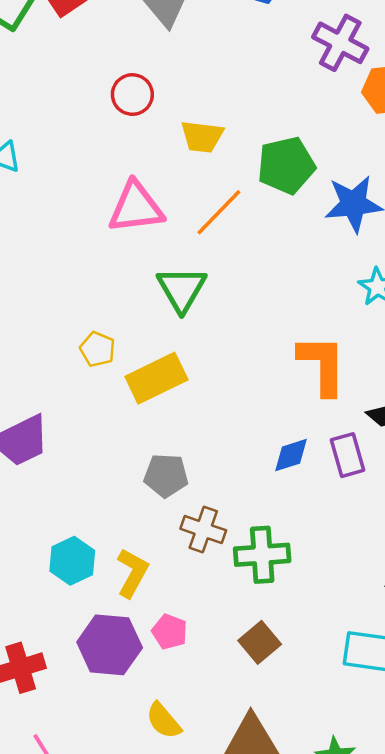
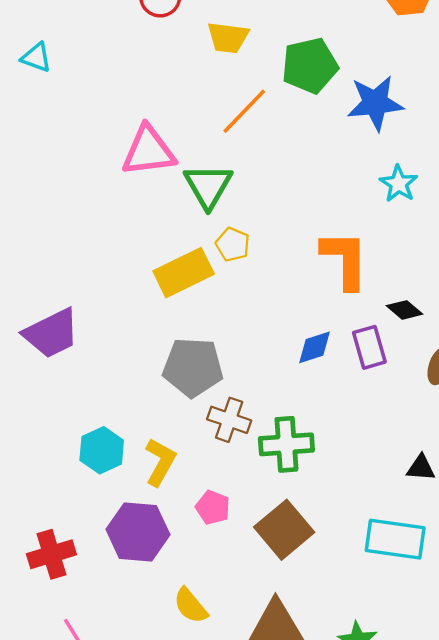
pink triangle: (136, 207) -> (148, 151), moved
yellow pentagon: (98, 349) -> (233, 244), moved
gray pentagon: (166, 475) -> (193, 367), size x1.4
pink pentagon: (170, 632) -> (213, 507), moved
brown square: (260, 642) -> (284, 530), size x1.4

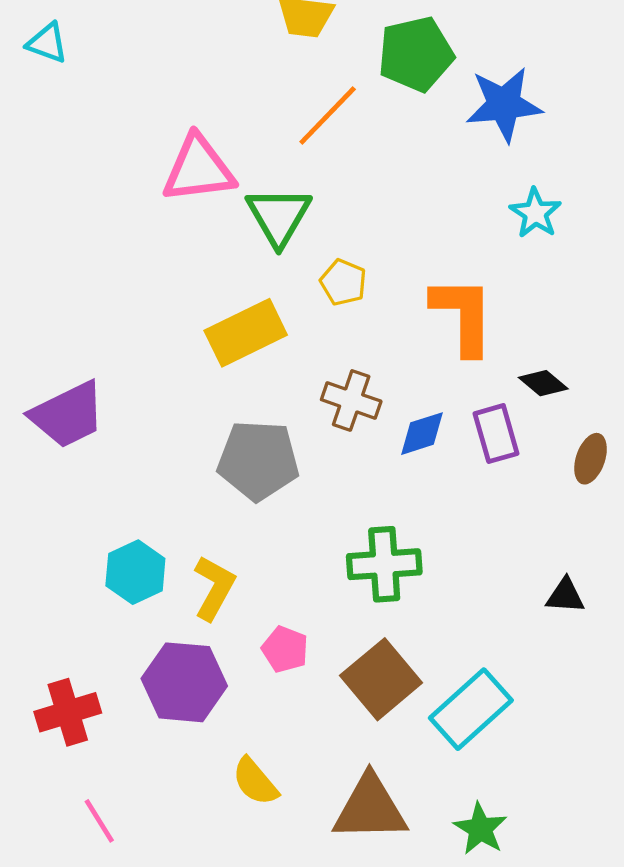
yellow pentagon: (233, 244) -> (343, 282), moved
brown cross: (229, 420) -> (351, 400), moved
cyan rectangle: (395, 539) -> (471, 709), moved, turned -50

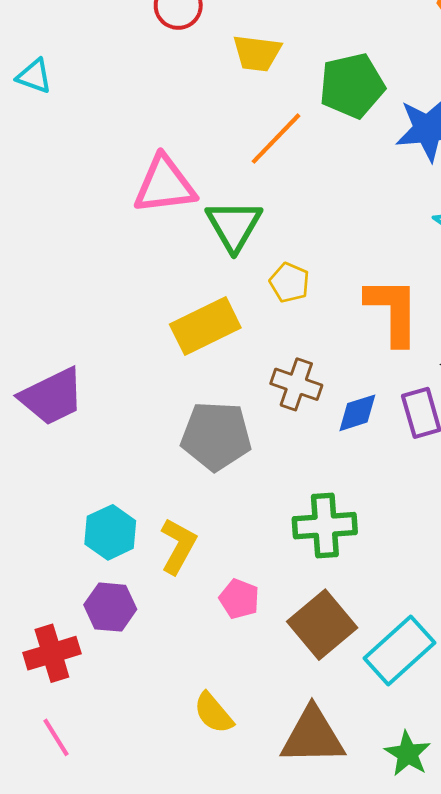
purple hexagon: (184, 682) -> (110, 607), moved, size x0.7
pink line: (99, 821) -> (56, 737), moved

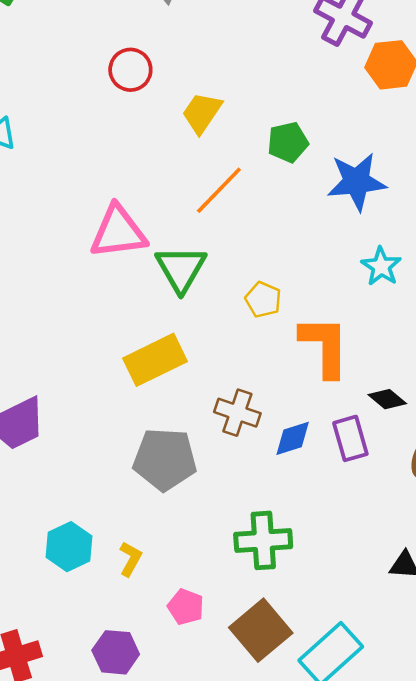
yellow trapezoid: (257, 53) -> (202, 113), turned 117
green pentagon: (352, 86) -> (288, 142), size x0.7
yellow pentagon: (290, 283) -> (263, 300), moved
yellow L-shape: (178, 546) -> (130, 559), size x0.7
purple hexagon: (110, 607) -> (116, 652), moved

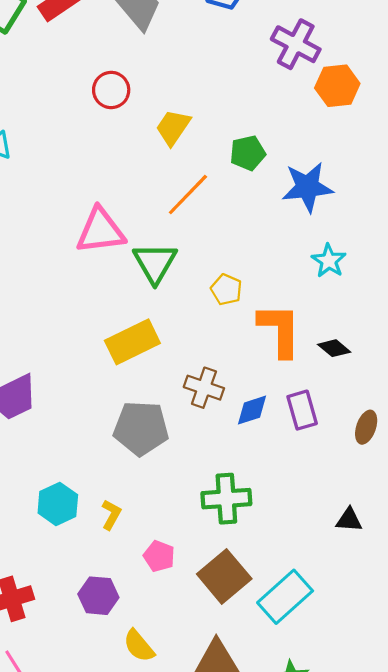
black diamond: (387, 399) -> (334, 348), moved

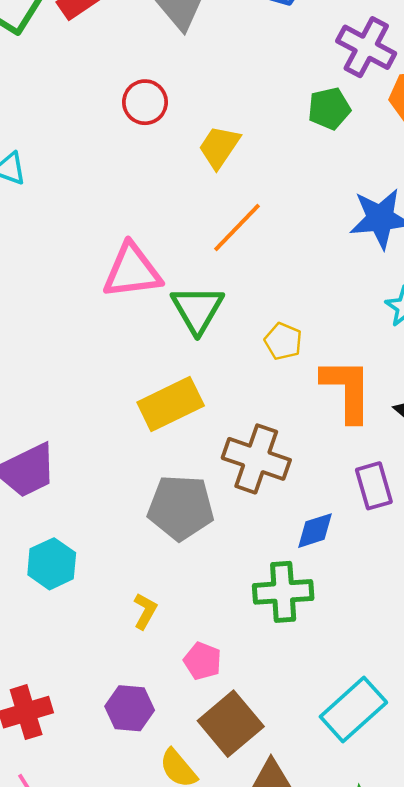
green pentagon: (248, 153) -> (329, 109), moved
brown cross: (204, 388) -> (256, 459), size x1.4
blue diamond: (252, 410) -> (315, 531), moved
cyan hexagon: (58, 504) -> (52, 564), moved
brown square: (224, 576) -> (231, 724), moved

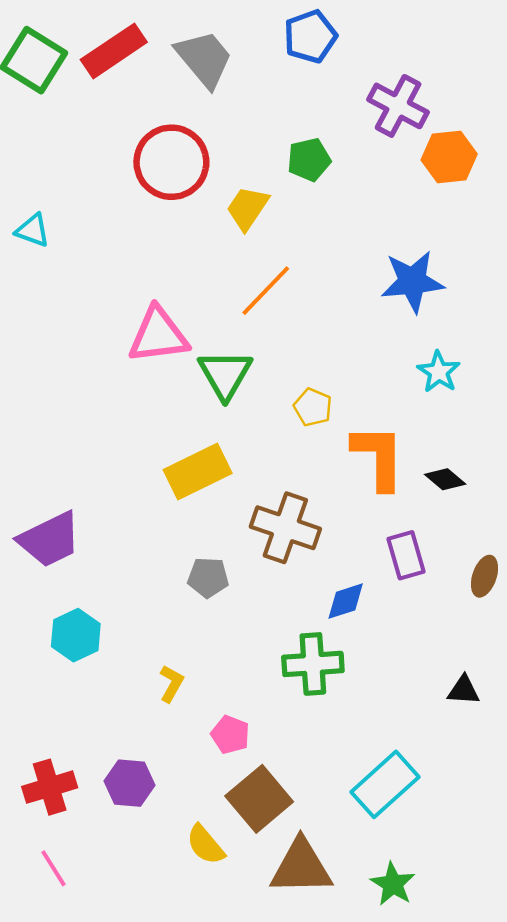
red circle: (145, 102) -> (171, 162), size x1.6
green pentagon: (329, 109) -> (309, 160), moved
gray pentagon: (181, 508) -> (208, 577), size x0.6
purple hexagon: (130, 708) -> (130, 783), moved

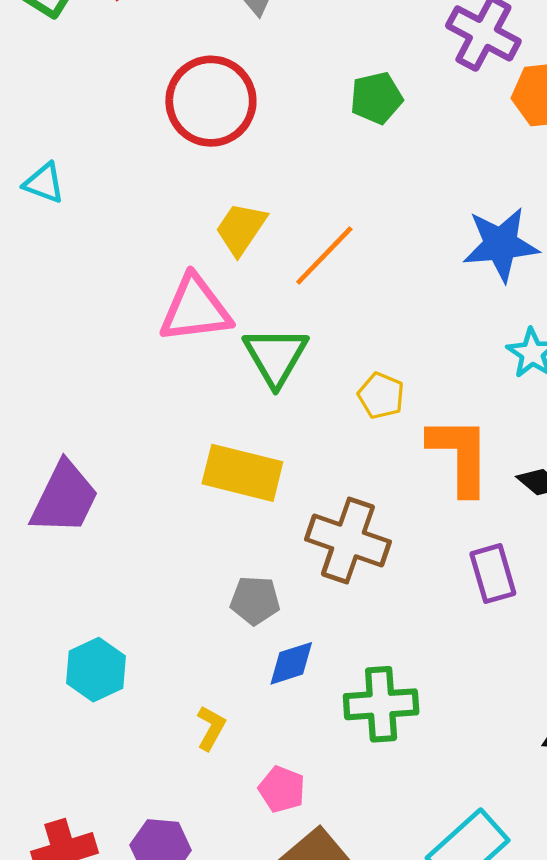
yellow trapezoid: (247, 208) -> (241, 229), moved
yellow rectangle: (198, 471) -> (242, 473), turned 40
purple trapezoid: (50, 540) -> (65, 498), moved, turned -38
blue diamond: (346, 601) -> (291, 663), moved

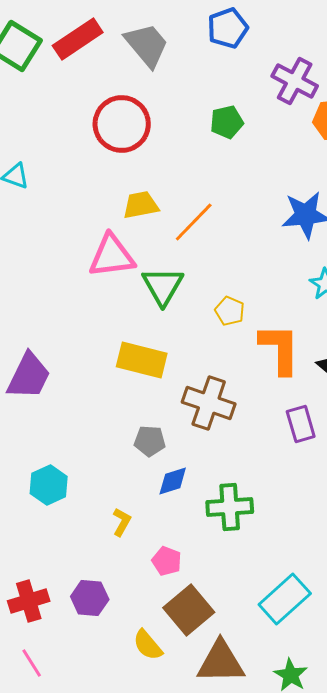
yellow trapezoid: (241, 229) -> (141, 205), turned 45

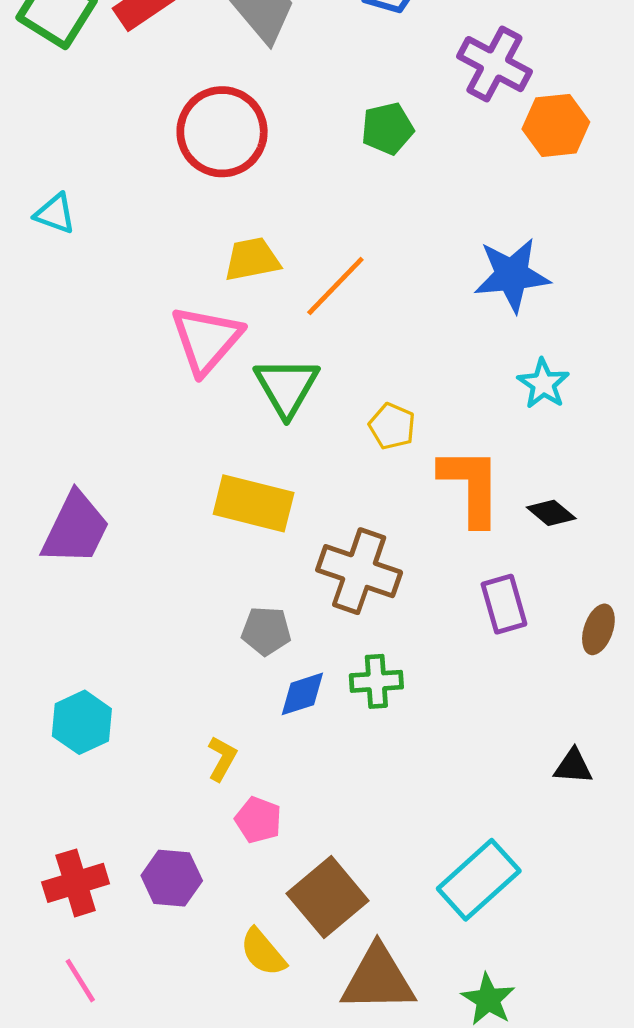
pink triangle: (112, 256) -> (206, 340), turned -42
cyan hexagon: (49, 485) -> (82, 722), moved
green cross: (230, 507) -> (376, 681), moved, size x0.7
pink pentagon: (167, 561) -> (258, 820), moved

